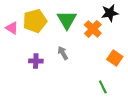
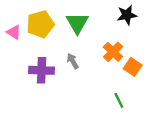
orange cross: (93, 29) -> (113, 52), moved
purple cross: (36, 61) -> (42, 70), size x1.5

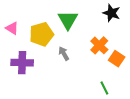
black star: (127, 15) -> (111, 13), turned 30
yellow pentagon: (40, 24) -> (41, 34), moved
purple cross: (42, 70) -> (22, 63), moved

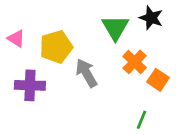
green triangle: (68, 20) -> (115, 28), moved
gray arrow: (64, 54) -> (86, 73), size x1.5
green line: (104, 88) -> (141, 120), turned 48

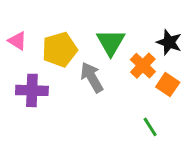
black star: (151, 18) -> (169, 42), moved
green triangle: (115, 28) -> (111, 42), moved
green line: (141, 120) -> (150, 127), turned -54

